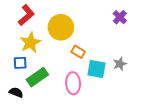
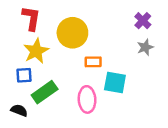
red L-shape: (26, 15) -> (31, 18), turned -40
orange rectangle: (78, 52) -> (93, 62), turned -32
gray star: (120, 64) -> (145, 47), moved

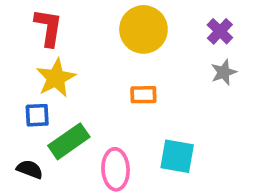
yellow circle: (72, 33) -> (143, 29), moved
cyan square: (115, 82) -> (177, 156), moved
pink ellipse: (87, 99) -> (116, 169), moved

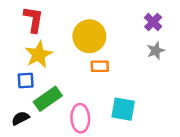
yellow circle: (143, 29) -> (89, 36), moved
black semicircle: (30, 169) -> (20, 118), turned -48

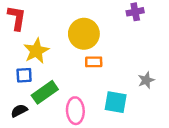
red L-shape: (33, 19) -> (17, 18), moved
purple cross: (153, 22) -> (135, 12), moved, turned 35
gray star: (156, 51) -> (146, 80), moved

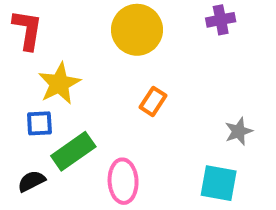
yellow circle: (84, 34) -> (137, 30), moved
orange rectangle: (94, 62) -> (153, 101), turned -56
cyan square: (116, 102) -> (219, 183), moved

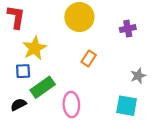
purple cross: (221, 20) -> (128, 29), moved

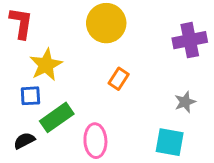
purple cross: (128, 29) -> (190, 40), moved, size x1.5

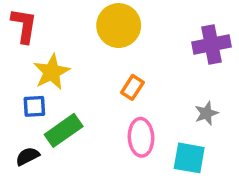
pink ellipse: (95, 141) -> (141, 137), moved

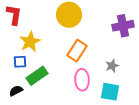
orange rectangle: (132, 87) -> (77, 51), size x1.5
gray star: (206, 113) -> (112, 66), moved

